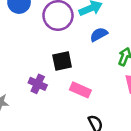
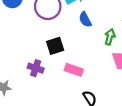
blue semicircle: (99, 34) -> (85, 20), turned -84

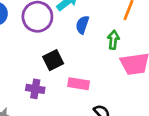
blue semicircle: (85, 20) -> (82, 25), turned 56

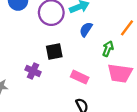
pink rectangle: (79, 84) -> (80, 77), moved

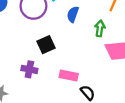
pink rectangle: (80, 77) -> (69, 76), moved

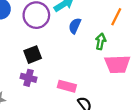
black square: (46, 45) -> (33, 55), moved

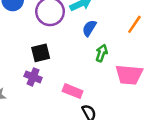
green arrow: (101, 41) -> (102, 53), moved

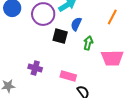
black square: (41, 53) -> (60, 36), moved, turned 35

